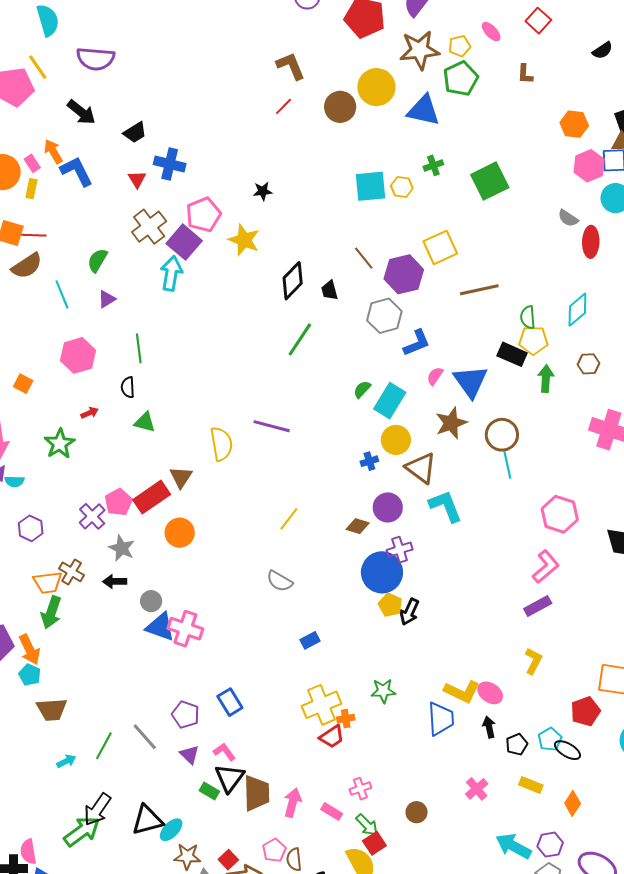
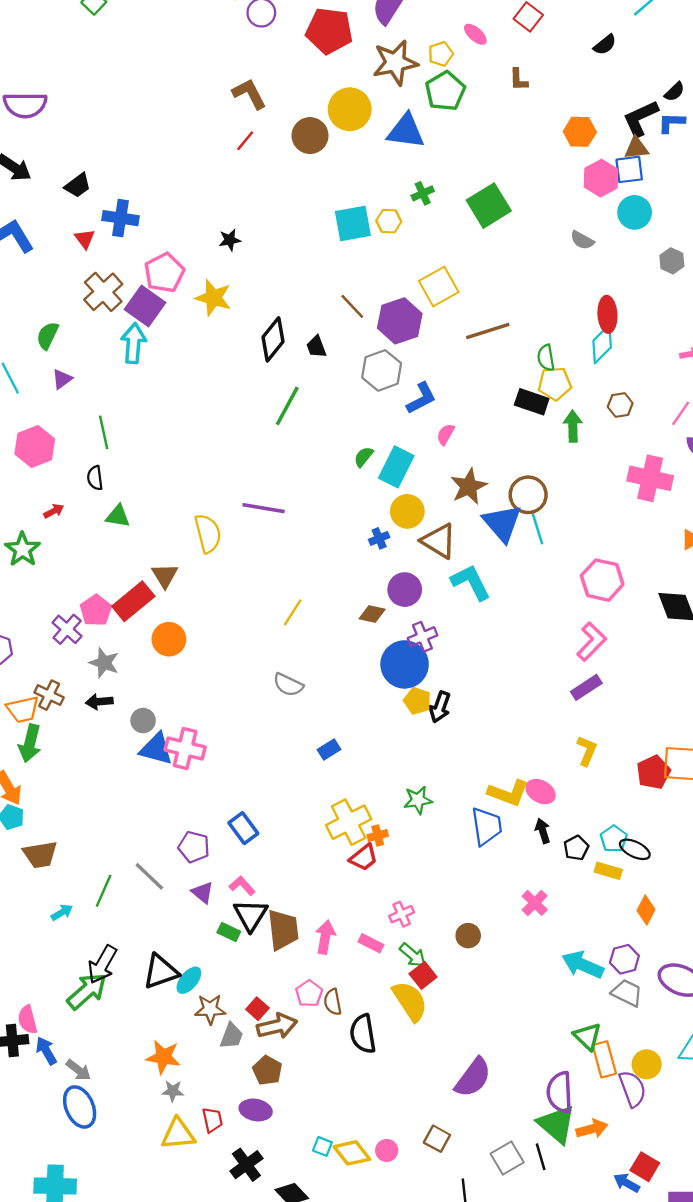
red ellipse: (591, 242) -> (607, 314), moved
blue triangle: (471, 381) -> (502, 523), moved
red pentagon: (585, 711) -> (654, 772), moved
yellow rectangle: (531, 785) -> (608, 871), moved

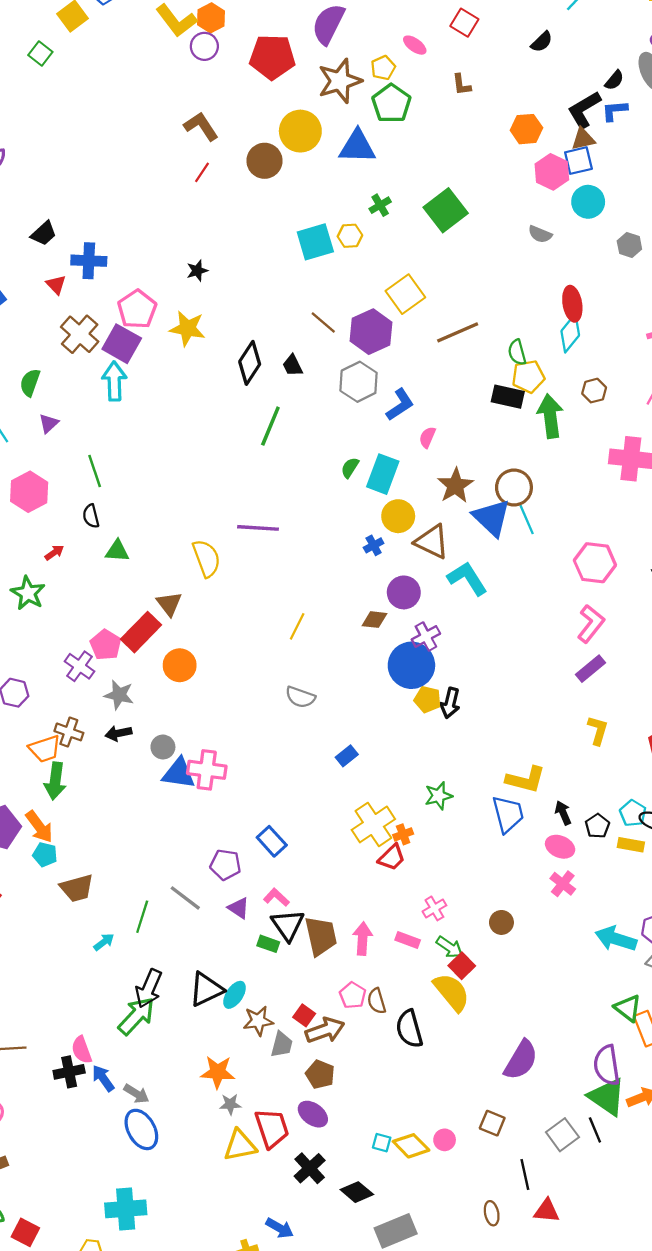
green arrow: (573, 426) -> (550, 416), size x1.4
pink ellipse: (541, 792) -> (560, 847), moved
purple ellipse: (256, 1110) -> (313, 1114), turned 32
red trapezoid: (212, 1120) -> (272, 1128), size x1.6

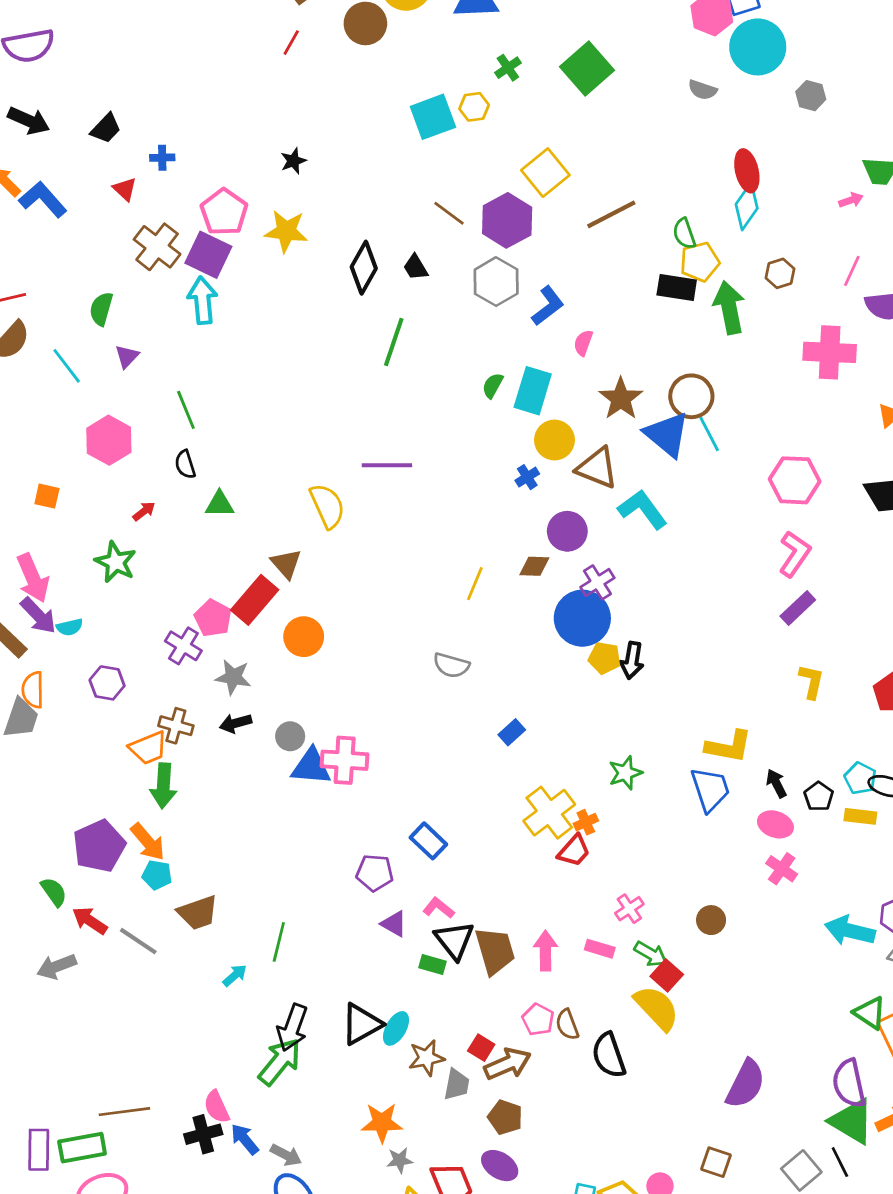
cyan circle: (588, 202) -> (758, 47), size x1.4
blue cross: (89, 261) -> (162, 158), size x0.6
yellow line: (297, 626) -> (475, 584), moved
gray line: (185, 898) -> (138, 941), moved

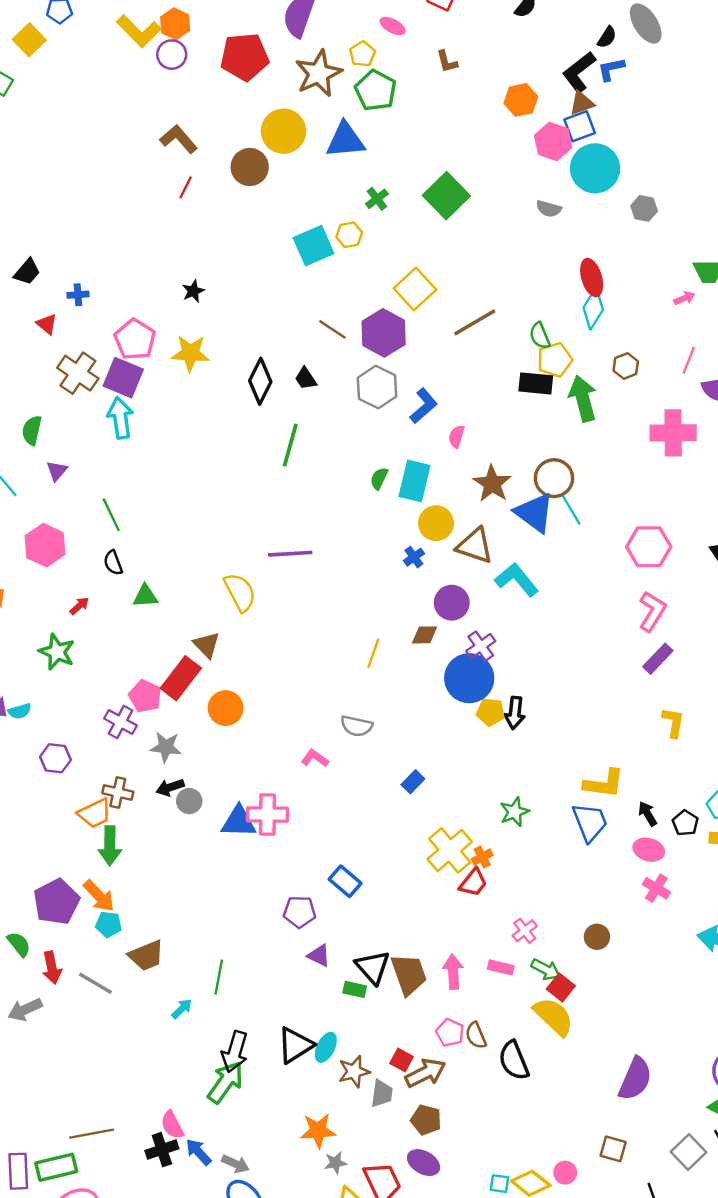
gray circle: (290, 736) -> (189, 801), moved
pink L-shape: (439, 908) -> (315, 758), moved
red arrow: (90, 921) -> (52, 968), turned -132

